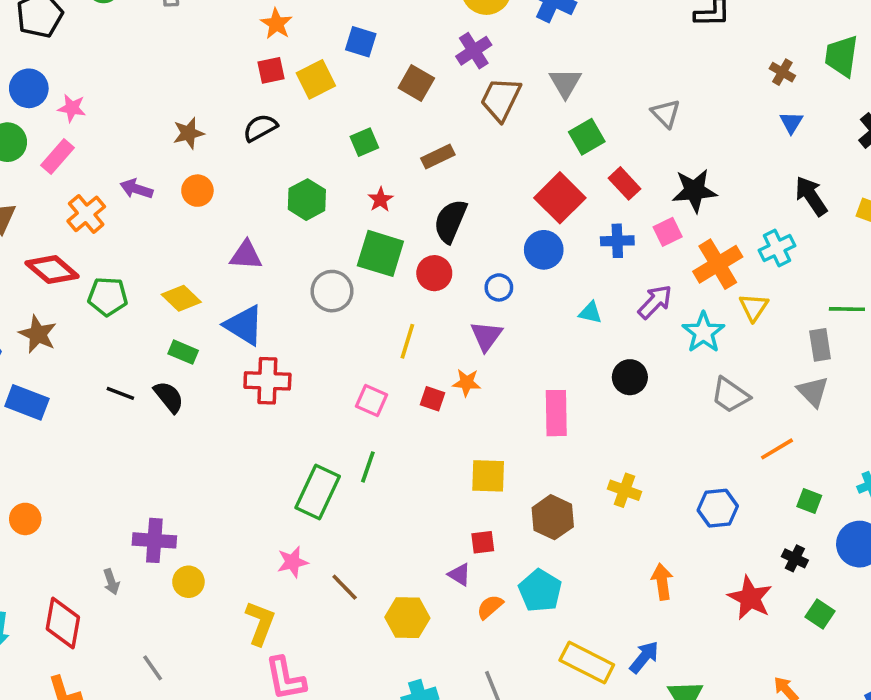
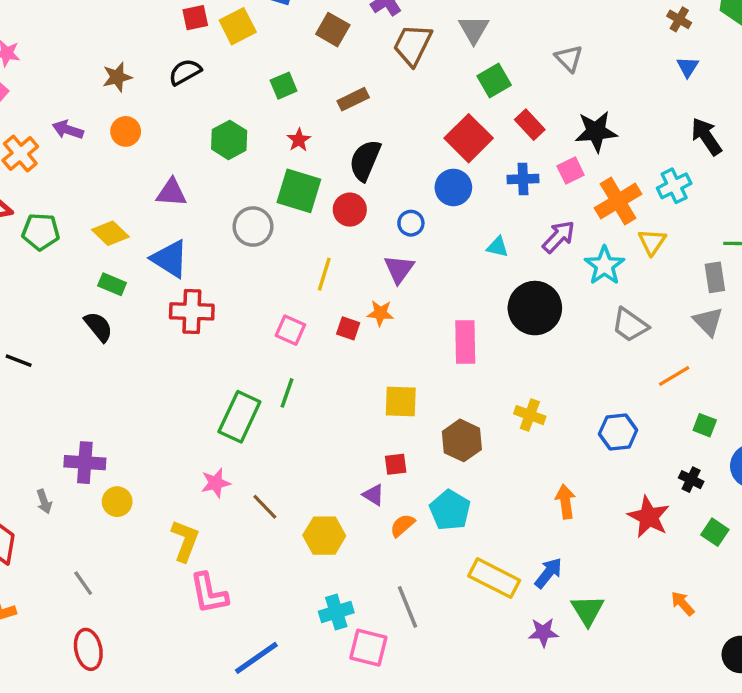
black circle: (630, 377) -> (535, 308), size x1.6
black line: (120, 393) -> (19, 361), moved

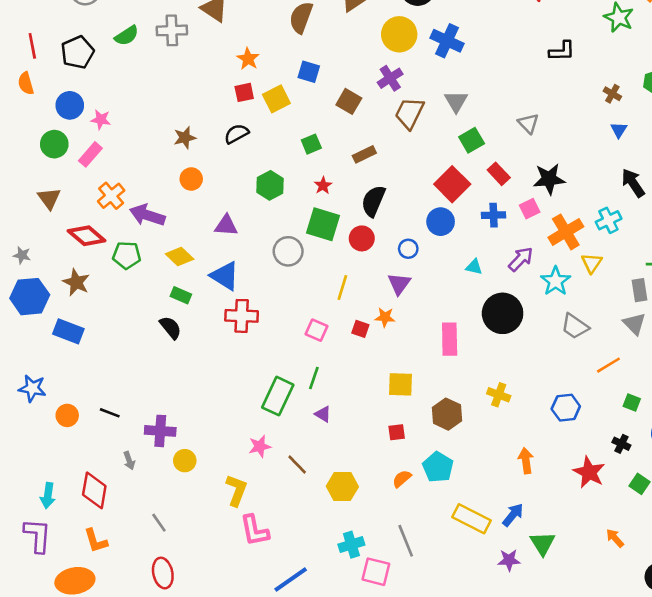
purple arrow: (68, 130) -> (147, 215), moved, size x1.5
black line: (19, 361) -> (110, 413), moved
purple triangle: (374, 495) -> (323, 414), moved

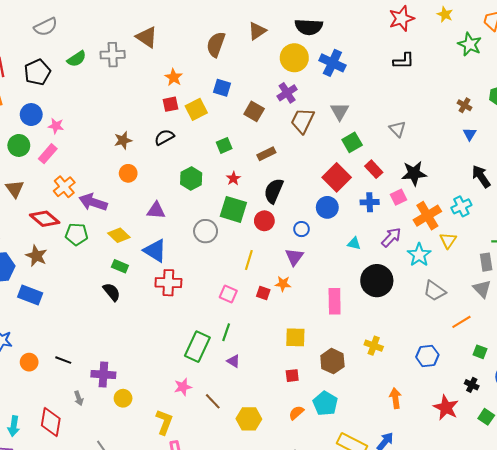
black L-shape: (562, 51) -> (404, 61), moved

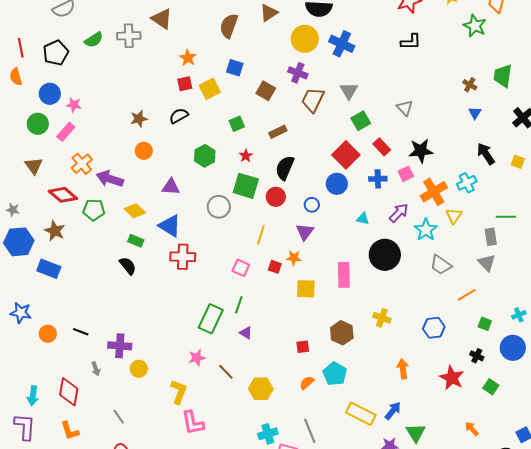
purple cross: (287, 93) -> (298, 73), turned -36
yellow square: (295, 337) -> (306, 289), moved

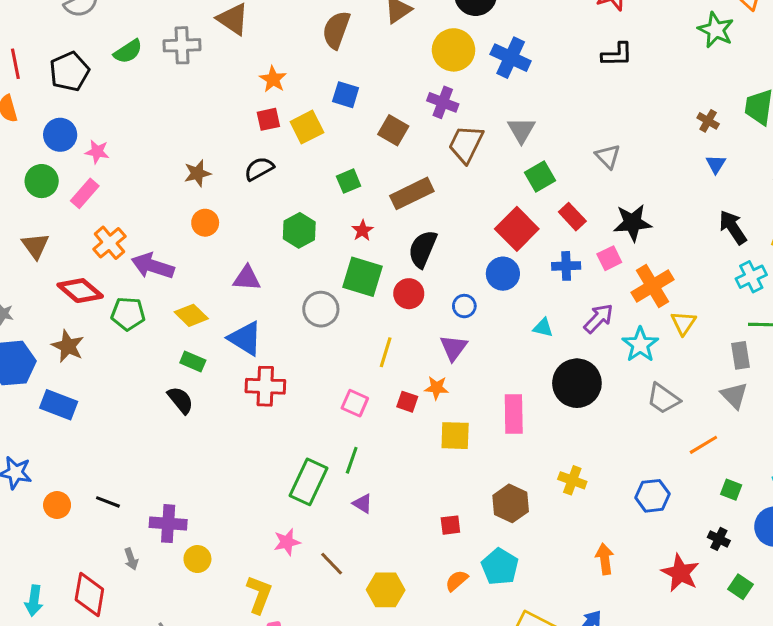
brown rectangle: (278, 132) -> (412, 193), size x1.5
cyan cross: (467, 183) -> (751, 277), moved

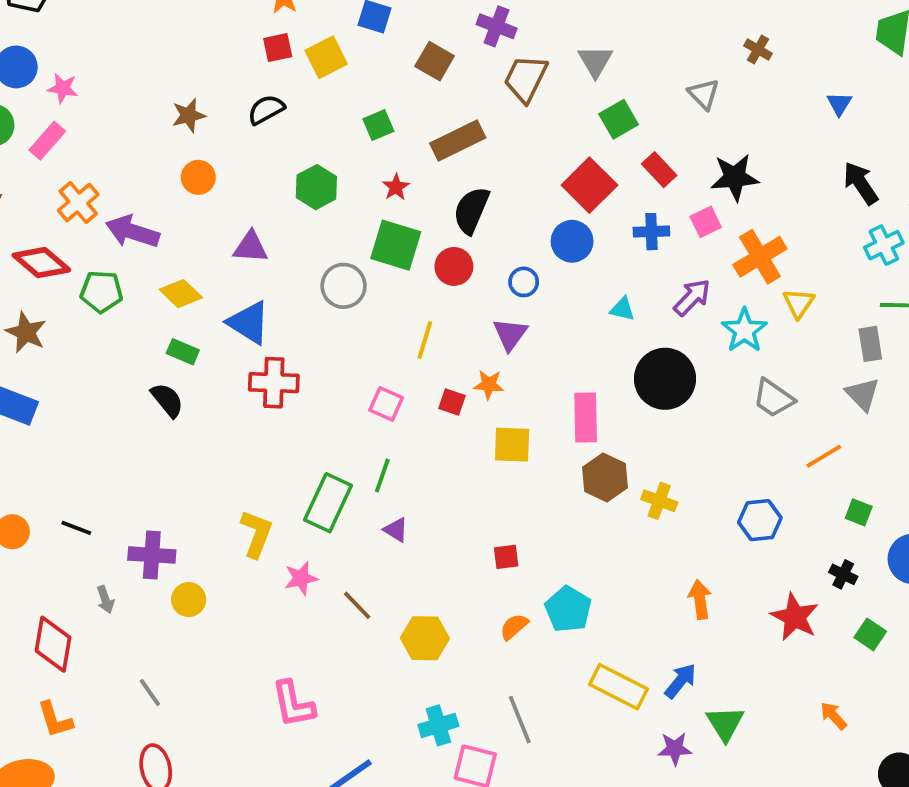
brown cross: (708, 121) -> (758, 50), moved
brown hexagon: (511, 503) -> (605, 478), moved
yellow L-shape: (259, 594) -> (256, 534), moved

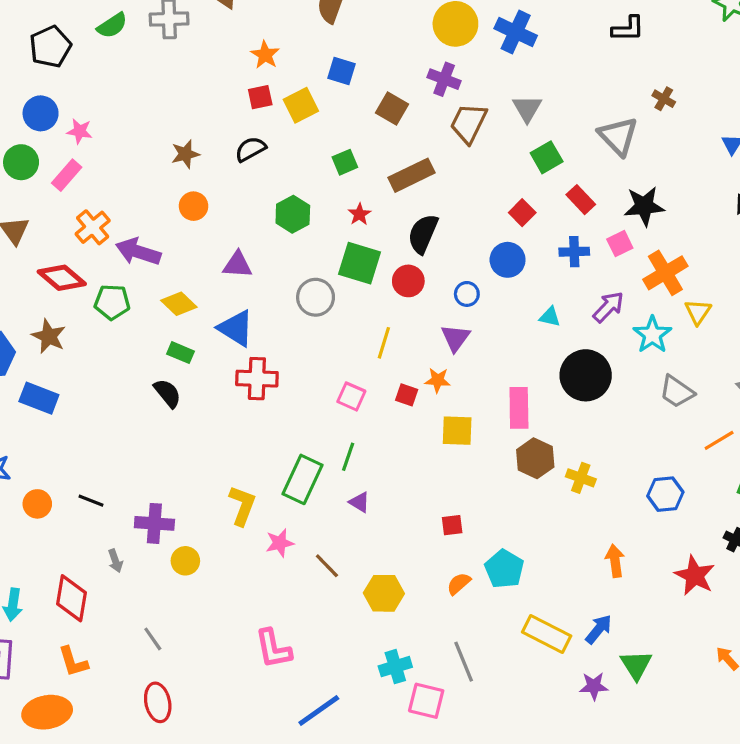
gray triangle: (704, 94) -> (618, 136), size x1.5
red square: (589, 185) -> (522, 213), size x0.6

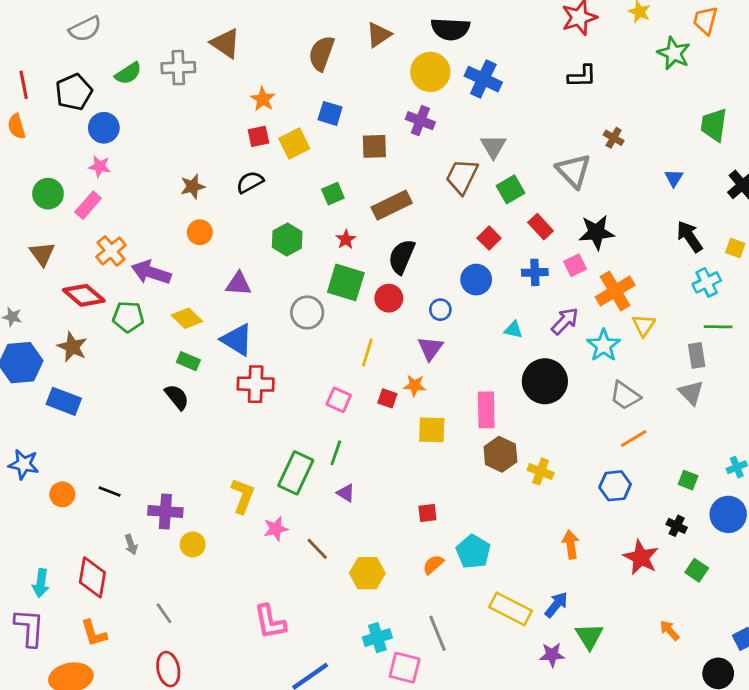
brown square: (392, 108) -> (374, 146), turned -32
blue circle: (41, 113) -> (104, 128), moved
brown trapezoid: (468, 123) -> (462, 176), moved
orange line: (719, 440) -> (634, 439), moved

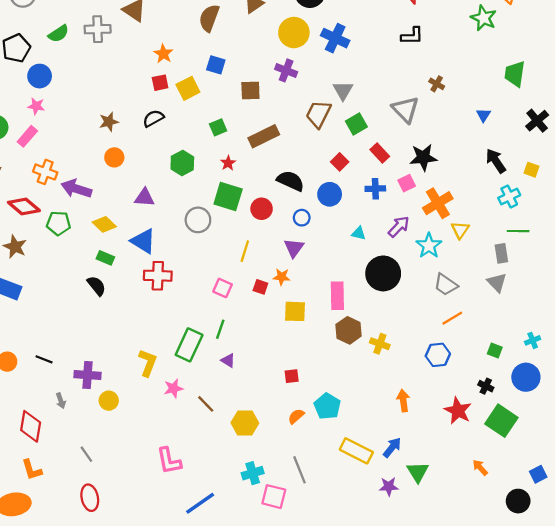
orange cross: (111, 251) -> (45, 172), turned -30
black semicircle: (402, 257) -> (291, 181), moved, turned 92
green square: (697, 570) -> (501, 421), size x1.8

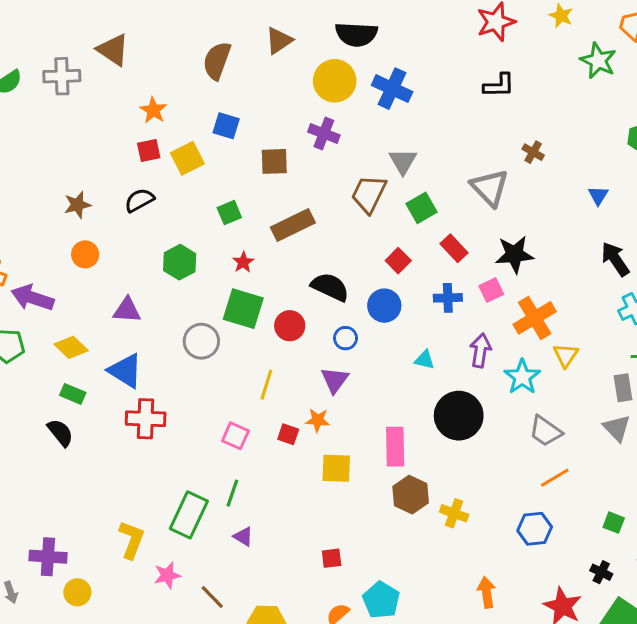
purple arrow: (399, 227) -> (480, 351), turned -35

